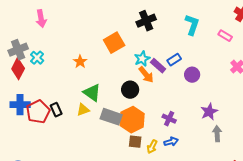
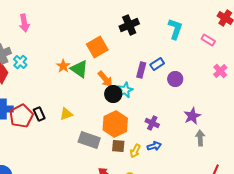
cyan star: (142, 59) -> (125, 90), moved
purple rectangle: (158, 66) -> (141, 70), turned 63
orange arrow: (146, 75) -> (105, 79), moved
green triangle: (92, 93) -> (79, 69), moved
gray rectangle: (111, 117) -> (89, 140), moved

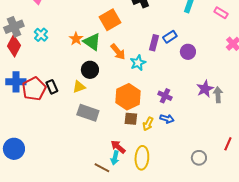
cyan cross: (20, 62) -> (41, 35), moved
black circle: (113, 94) -> (90, 70), moved
gray arrow: (200, 138) -> (218, 95), moved
gray rectangle: (89, 140) -> (88, 113), moved
blue arrow: (154, 146) -> (167, 119), turned 32

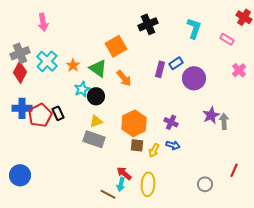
cyan cross: (41, 35) -> (47, 61), size x1.5
orange star: (76, 39) -> (73, 65), moved
purple circle: (188, 52) -> (194, 78), size x1.5
cyan star: (138, 63) -> (82, 89), moved
yellow triangle: (79, 87) -> (96, 121), moved

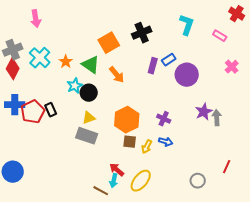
black cross: (148, 24) -> (142, 33), moved
yellow ellipse: (148, 184) -> (141, 181), turned 35

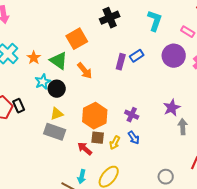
black cross: (142, 33) -> (110, 18), moved
purple circle: (187, 75) -> (174, 56), moved
gray arrow: (217, 118) -> (183, 127), moved
blue arrow: (166, 142) -> (134, 138), turned 40
red arrow: (117, 170) -> (85, 149), moved

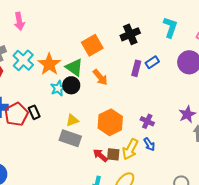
black cross: (110, 18) -> (130, 34), moved
orange star: (34, 58) -> (49, 64), size x1.6
black circle: (57, 89) -> (71, 85), moved
brown square: (98, 138) -> (113, 154), moved
yellow arrow: (115, 143) -> (130, 149), size x1.5

